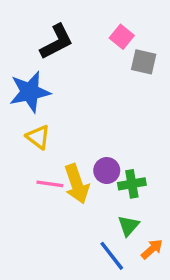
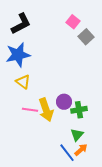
black L-shape: (57, 42) -> (21, 24), moved
gray square: (144, 62) -> (86, 37), turned 35
orange arrow: (152, 249) -> (81, 150), moved

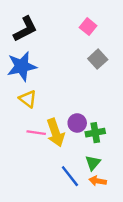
gray square: (86, 37) -> (98, 59), moved
orange arrow: (81, 150) -> (98, 181), turned -128
blue line: (67, 153) -> (70, 176), moved

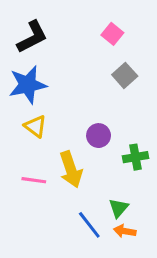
purple circle: (77, 123) -> (99, 136), moved
pink line: (36, 133) -> (34, 180), moved
green cross: (95, 133) -> (136, 157), moved

